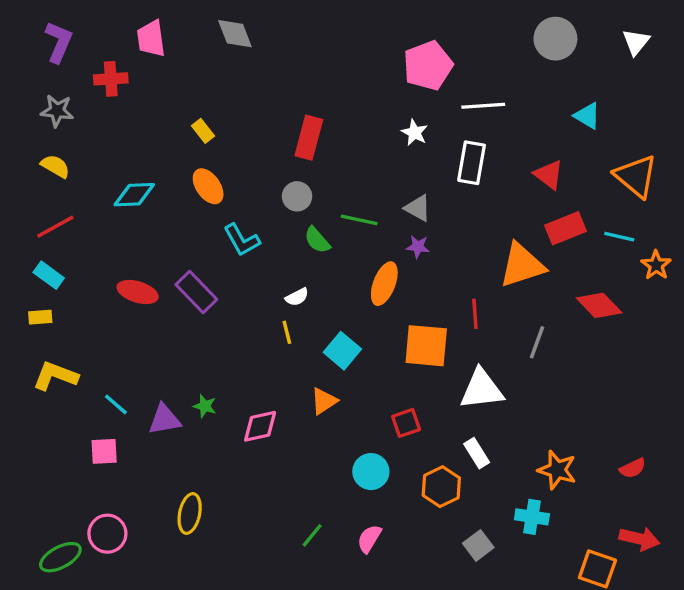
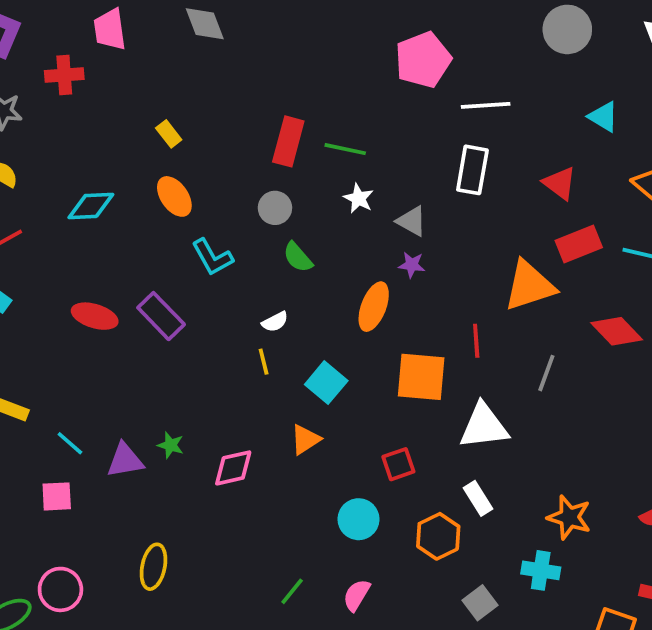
white star: (414, 133) -> (358, 198), moved
green line: (359, 220) -> (345, 149), moved

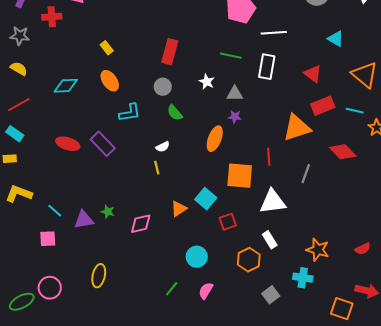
green line: (345, 149) -> (231, 56), moved
gray triangle: (412, 221) -> (235, 94), turned -30
cyan L-shape: (212, 257) -> (130, 113), turned -70
cyan square: (326, 383) -> (206, 199), moved
cyan circle: (358, 519) -> (197, 257), moved

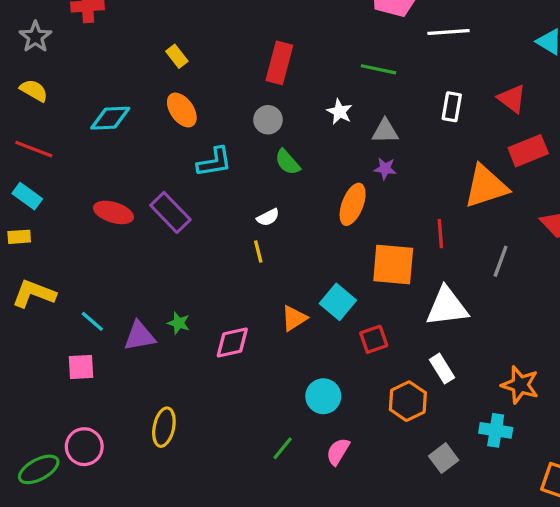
gray star: (20, 36) -> (35, 37), turned 30
white rectangle: (267, 67) -> (452, 107), moved, size x0.7
red line: (19, 105) -> (34, 149), turned 50

